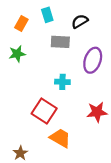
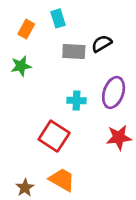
black semicircle: (80, 21) -> (102, 44), moved
purple ellipse: (93, 60) -> (114, 92), moved
orange trapezoid: (60, 138) -> (62, 180), moved

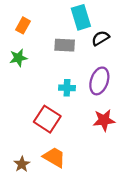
cyan rectangle: (58, 18) -> (81, 17), moved, size x1.5
black semicircle: (102, 44) -> (100, 38), moved

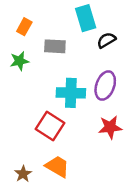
gray rectangle: (65, 45) -> (55, 46), moved
cyan cross: (67, 88) -> (71, 93), size x1.6

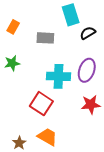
orange rectangle: (24, 27) -> (13, 27), moved
green star: (19, 61) -> (12, 63), moved

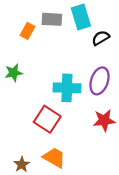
orange rectangle: (13, 27) -> (27, 31), moved
gray rectangle: (45, 38) -> (52, 19), moved

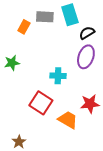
purple ellipse: (99, 81) -> (86, 57), moved
cyan cross: (67, 88) -> (58, 76), size x0.7
orange trapezoid: (54, 158) -> (68, 120), moved

